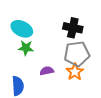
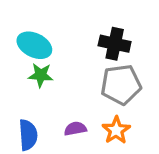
purple semicircle: (47, 71) -> (75, 129), moved
orange star: (75, 72) -> (116, 130), moved

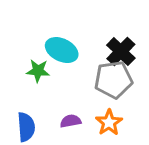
black cross: (115, 44) -> (121, 52), moved, turned 32
cyan ellipse: (34, 45) -> (62, 50), moved

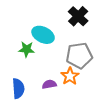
black cross: (121, 52) -> (78, 16), moved
orange star: (109, 123) -> (70, 76), moved

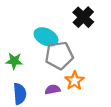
green star: (27, 49) -> (14, 61), moved
gray pentagon: (79, 55) -> (59, 55), moved

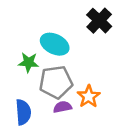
gray pentagon: (59, 55) -> (56, 82), moved
green star: (14, 61) -> (28, 62), moved

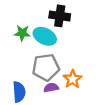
black cross: (99, 21) -> (60, 16), moved, turned -36
green star: (28, 62) -> (22, 33), moved

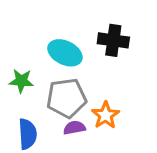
black cross: (60, 16) -> (113, 40), moved
green star: (22, 33) -> (21, 81), moved

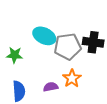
black cross: (113, 40) -> (93, 42), moved
gray pentagon: (67, 98) -> (68, 47), moved

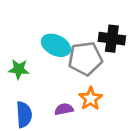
black cross: (93, 42) -> (112, 39), moved

